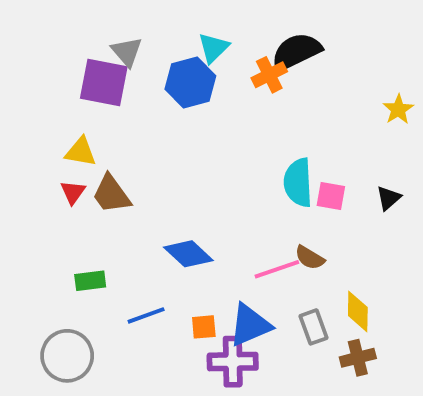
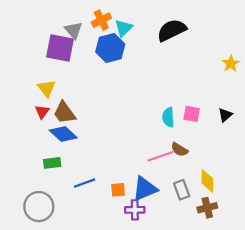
orange cross: (269, 75) -> (101, 20), moved
yellow triangle: (81, 152) -> (47, 88), turned 42
cyan semicircle: (298, 183) -> (168, 117), moved, size x0.7
blue diamond: (188, 254) -> (63, 134), moved
purple cross: (233, 362) -> (135, 210), size x0.7

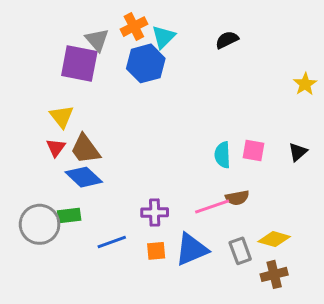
black semicircle: (172, 30) -> (227, 40), size x0.6
brown semicircle: (179, 150) -> (237, 198), turned -42
yellow diamond: (207, 181) -> (274, 239), turned -75
gray circle: (39, 207) -> (40, 224), moved
purple cross: (135, 210) -> (155, 212), moved

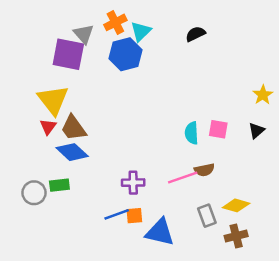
yellow star: (305, 84) -> (263, 95), moved
yellow triangle: (62, 117) -> (53, 100), size x1.5
gray circle: (40, 224) -> (34, 193), size x0.7
blue line: (112, 242) -> (117, 214), moved
blue triangle: (192, 249) -> (160, 232), moved, turned 36

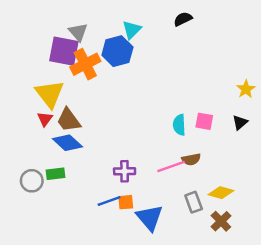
orange cross: (115, 22) -> (85, 64), moved, size x1.4
black semicircle: (195, 34) -> (183, 19), moved
blue triangle: (160, 232) -> (150, 218), turned 36
brown cross: (236, 236) -> (221, 221), turned -30

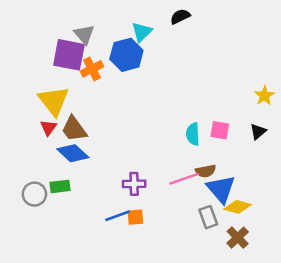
black semicircle: (183, 19) -> (180, 17), moved
orange cross: (85, 64) -> (92, 69), size x0.7
blue triangle: (150, 218) -> (221, 189), moved

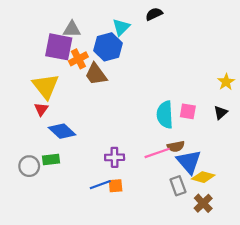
gray triangle: (84, 34) -> (72, 29), turned -48
brown trapezoid: (74, 129) -> (96, 74), moved
cyan semicircle: (193, 134) -> (165, 115), size x1.4

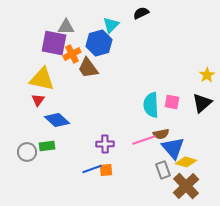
yellow triangle: (46, 86) -> (42, 79), turned -40
black triangle: (221, 112) -> (202, 103), size x1.5
brown cross: (203, 203) -> (186, 186), size x1.5

